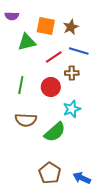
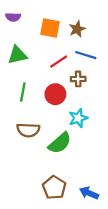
green triangle: (27, 42) -> (17, 55), moved

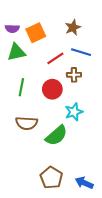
purple semicircle: (13, 17) -> (12, 29), moved
orange square: (50, 28) -> (36, 33), moved, turned -36

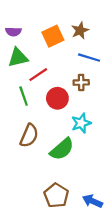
orange square: (36, 33) -> (53, 36), moved
red line: (55, 58) -> (38, 75), moved
green line: (21, 87) -> (24, 96), turned -30
brown semicircle: (27, 123) -> (29, 136), turned -70

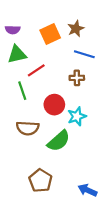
red circle: (57, 98) -> (54, 105), moved
brown semicircle: (29, 136) -> (28, 128), turned 70
brown pentagon: (56, 195) -> (40, 181), moved

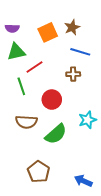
cyan star: (77, 116) -> (87, 120), moved

